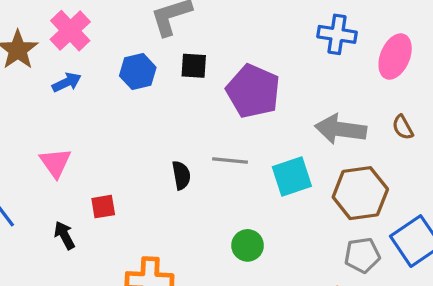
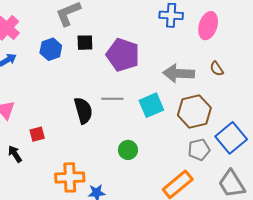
black semicircle: (181, 175) -> (83, 111), size x1.5

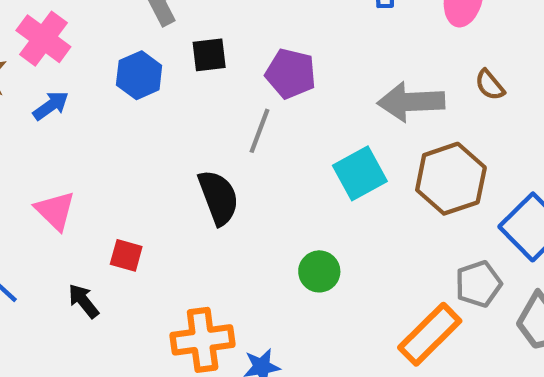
purple pentagon: (123, 55) -> (291, 74), size x0.7
gray line: (112, 99) -> (259, 131), moved, turned -65
red square: (37, 134) -> (126, 255), turned 35
gray pentagon: (199, 150) -> (478, 284), moved

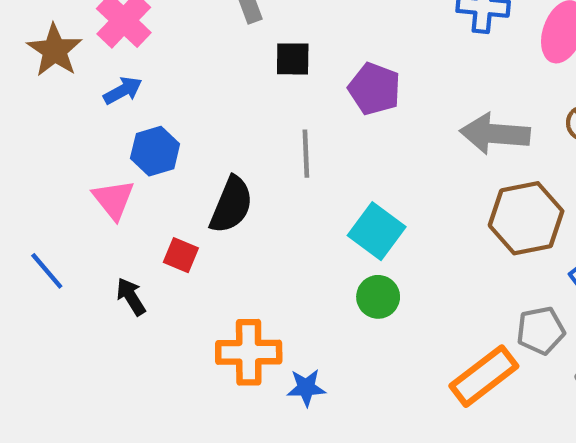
blue hexagon: (139, 75) -> (155, 151), moved
gray line: (259, 131) -> (306, 154), moved, turned -30
cyan square: (360, 173) -> (377, 231), moved, turned -32
black semicircle: (218, 197) -> (231, 205), moved, turned 36

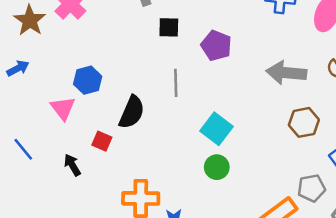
blue arrow: (123, 91) -> (18, 68), moved
brown hexagon: (526, 218) -> (304, 122), size x0.7

